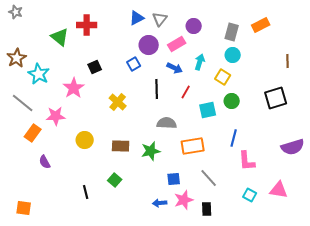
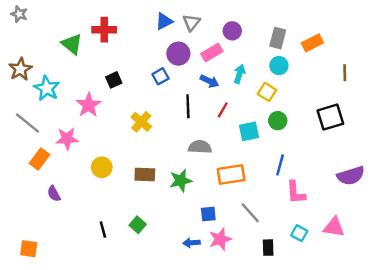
orange rectangle: (261, 25) -> (312, 43), moved
green square: (115, 180) -> (138, 225), moved
black rectangle: (207, 209) -> (268, 248), moved

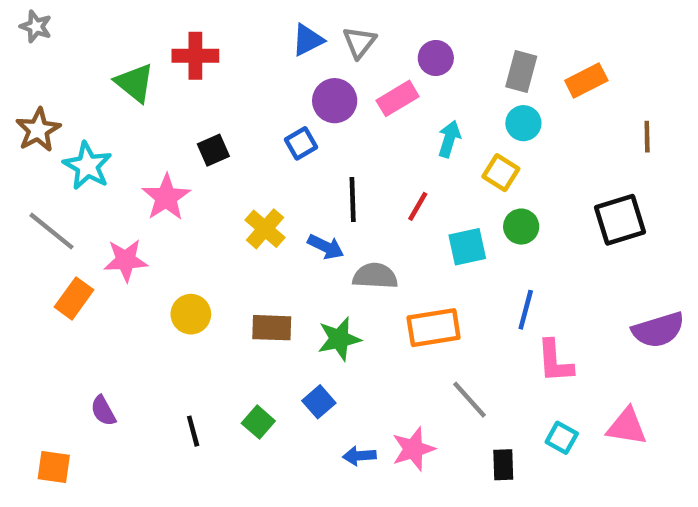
blue arrow: (209, 81) -> (326, 247), moved
purple semicircle: (54, 194) -> (103, 411), moved
blue square: (208, 214) -> (319, 402), moved, turned -35

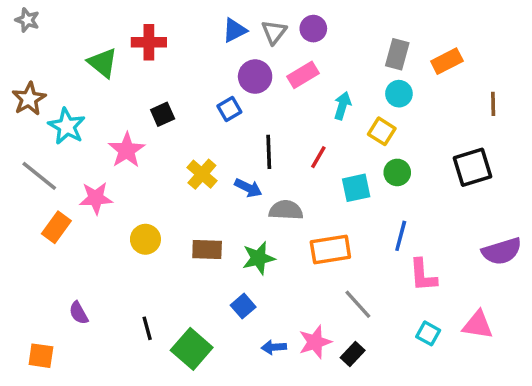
purple circle: (436, 58) -> (313, 29), moved
green square: (258, 422) -> (192, 349), moved, size x1.6
black rectangle: (503, 465) -> (353, 354), moved, turned 45

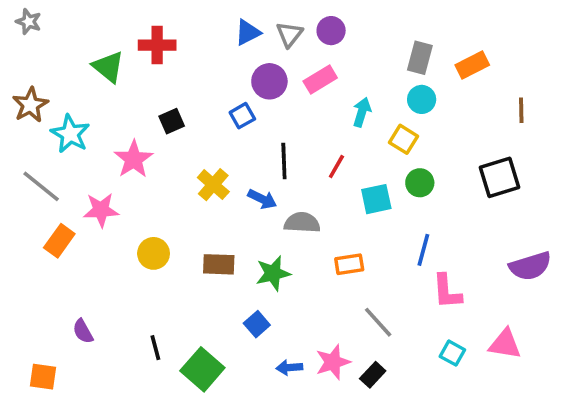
orange rectangle: (330, 250) -> (349, 264), size x0.7

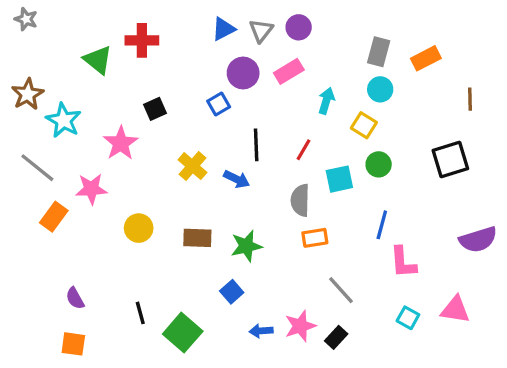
gray semicircle: (302, 223) -> (300, 200), moved, turned -92
orange square: (43, 377) -> (73, 344), moved

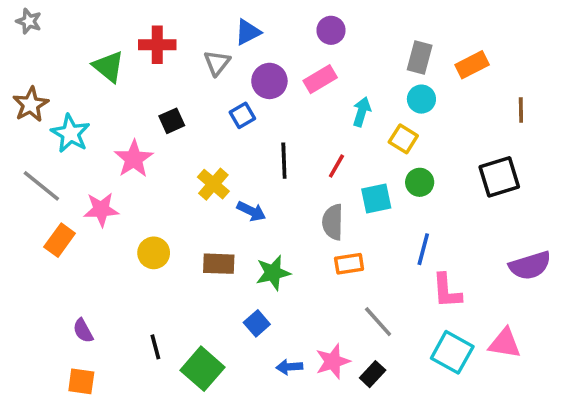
gray triangle: (261, 31) -> (217, 63), moved
blue arrow: (237, 179) -> (251, 211), moved
cyan square: (408, 318) -> (452, 352), size x1.6

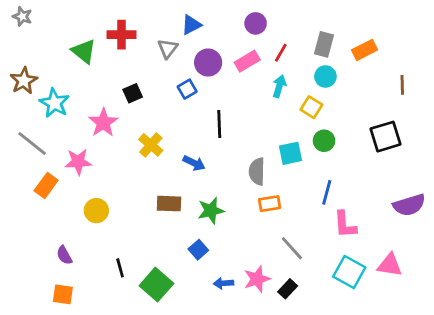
red line: (336, 166) -> (281, 53), moved
yellow cross: (213, 184) -> (151, 145), moved
yellow circle: (154, 253) -> (96, 211), moved

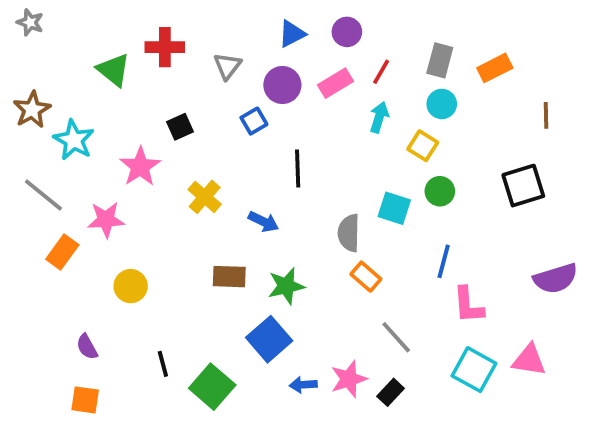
blue triangle: (191, 25) -> (292, 34), moved
cyan square: (290, 153) -> (394, 208), turned 30
orange rectangle: (270, 204) -> (366, 277), turned 50
blue square: (198, 250) -> (269, 339), size x1.6

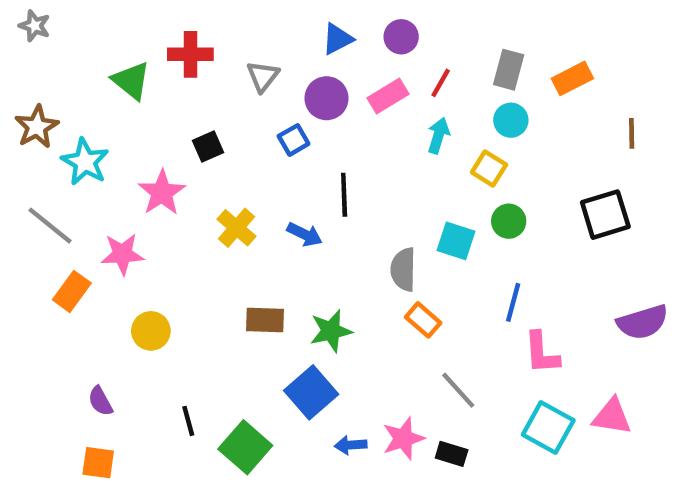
blue arrow: (263, 222) -> (305, 234), moved
black rectangle: (391, 392) -> (452, 454), turned 64

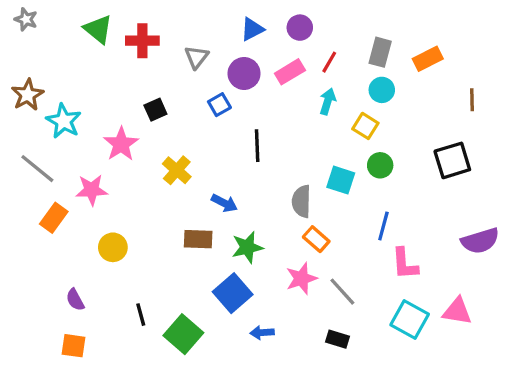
green triangle: (131, 81) -> (98, 29), moved
blue arrow: (305, 234) -> (224, 203), moved
pink star: (403, 438) -> (301, 278), moved

